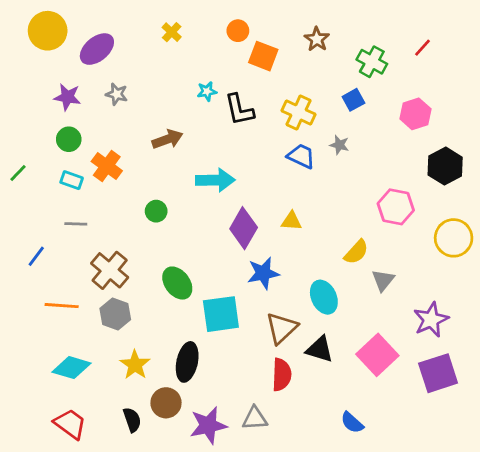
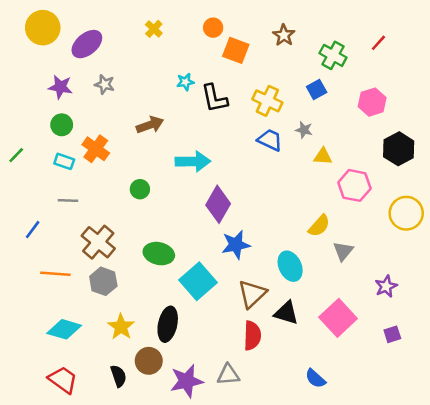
yellow triangle: (291, 221) -> (323, 156), moved
green ellipse: (177, 283) -> (159, 254), turned -40
cyan square: (221, 314) -> (198, 281), turned -33
purple star: (431, 320) -> (386, 286), size x0.7
purple square: (438, 373) -> (392, 334), size x0.5

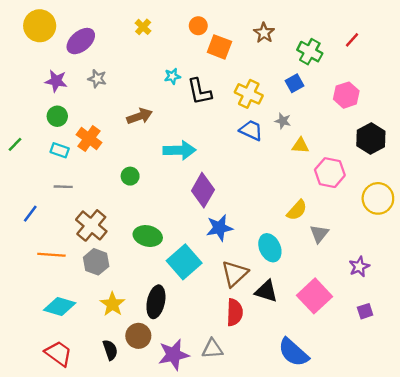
blue semicircle: (315, 378) -> (293, 352), size x1.6

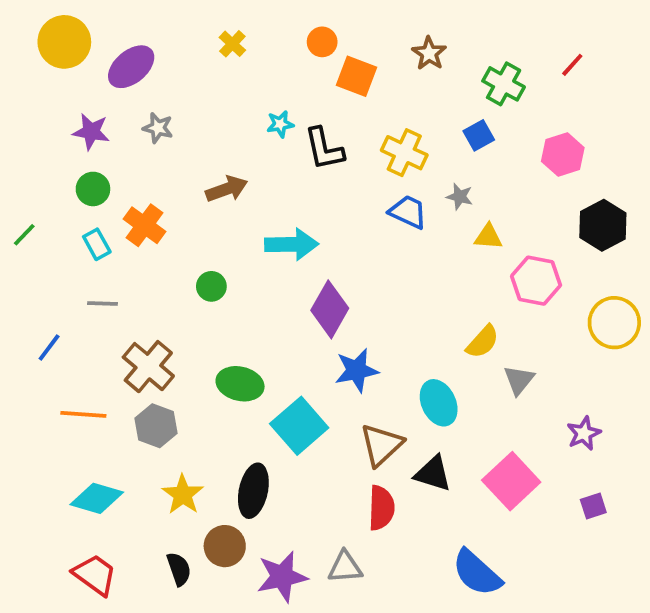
cyan rectangle: (60, 150) -> (97, 244), turned 42

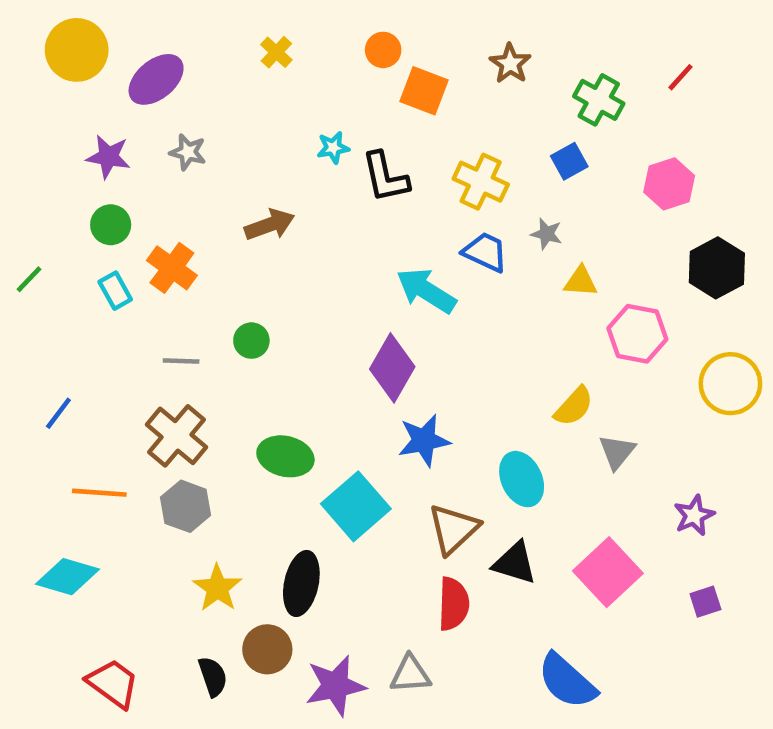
cyan arrow: (292, 244) -> (426, 291), moved, turned -147
gray line: (103, 304) -> (181, 361), moved
cyan diamond: (97, 498) -> (68, 577), moved

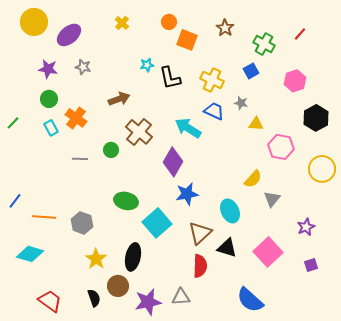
blue line: (58, 413) -> (15, 201), moved
brown cross: (176, 436) -> (139, 132), moved

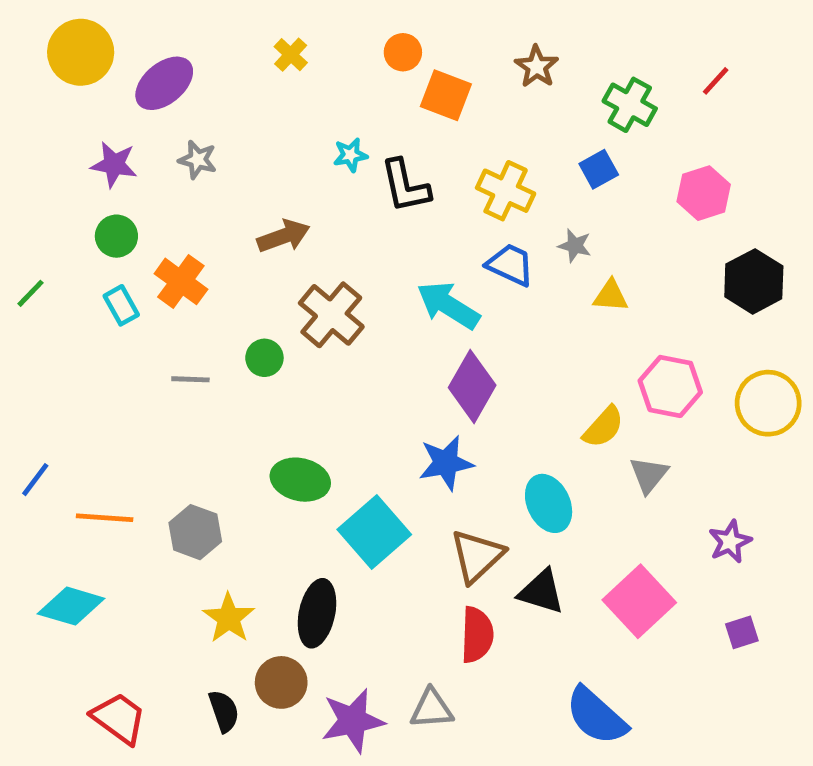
pink hexagon: (281, 147) -> (670, 386), moved
purple diamond: (173, 162) -> (472, 386), moved

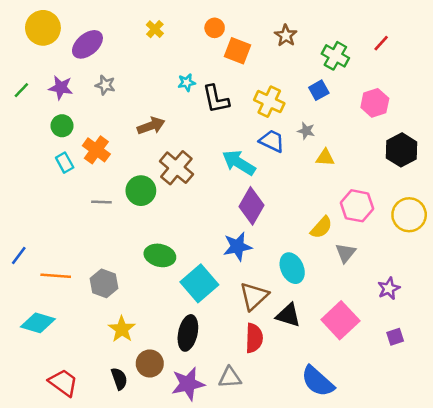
green line: (31, 293) -> (21, 90), moved
green circle: (264, 358) -> (141, 191), size x1.5
black ellipse: (317, 613) -> (188, 333), moved

